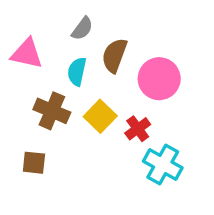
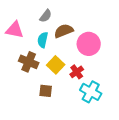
brown semicircle: (114, 55) -> (64, 31), turned 48
brown square: (34, 163) -> (46, 91), moved

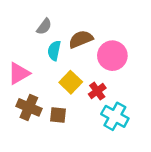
gray semicircle: (46, 16) -> (44, 27), moved
pink triangle: (15, 30) -> (19, 73), moved, turned -42
brown cross: (29, 62) -> (29, 107), moved

